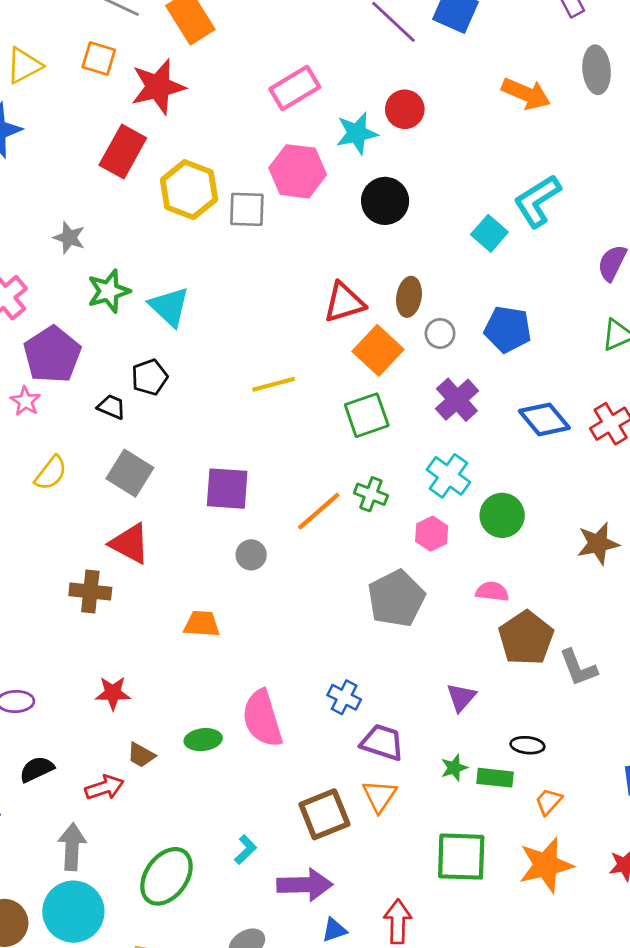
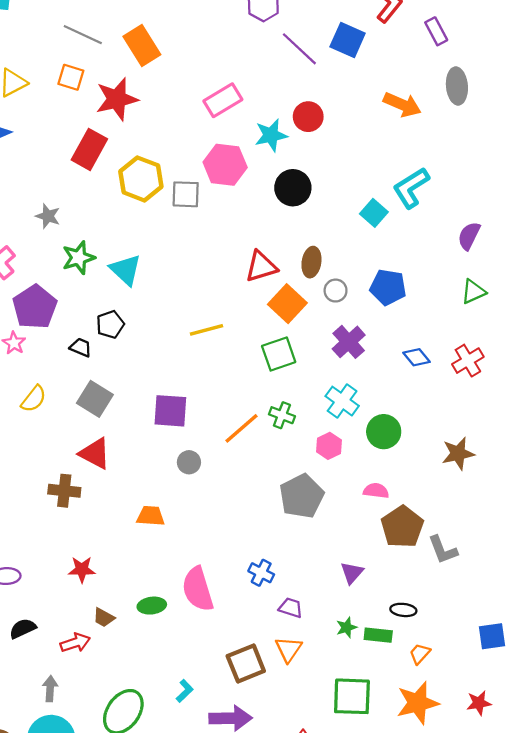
blue diamond: (544, 419) -> (416, 357), size x0.7
purple trapezoid: (382, 742) -> (291, 608), size x0.7
gray arrow: (72, 847) -> (50, 689), size x0.7

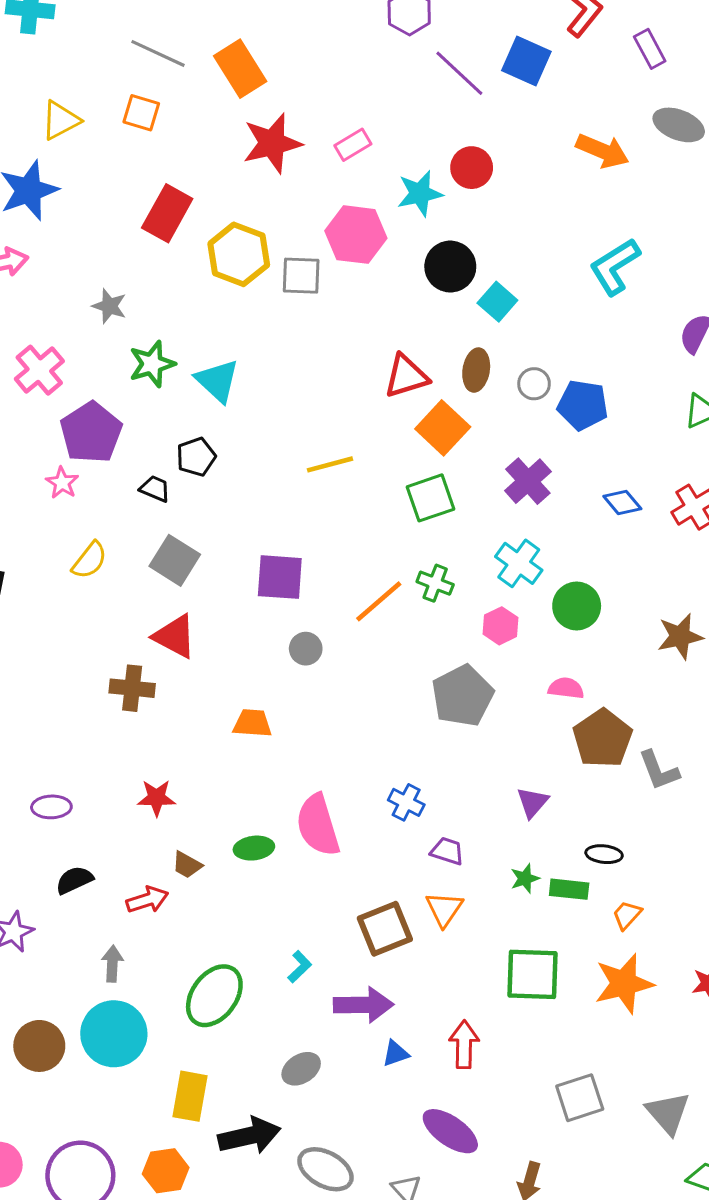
gray ellipse: (457, 86) -> (679, 125), turned -64
red star: (117, 99) -> (272, 143), moved
pink rectangle: (223, 100) -> (353, 145), size x0.7
cyan square: (374, 213) -> (497, 302), moved
gray circle: (336, 291) -> (534, 384), moved

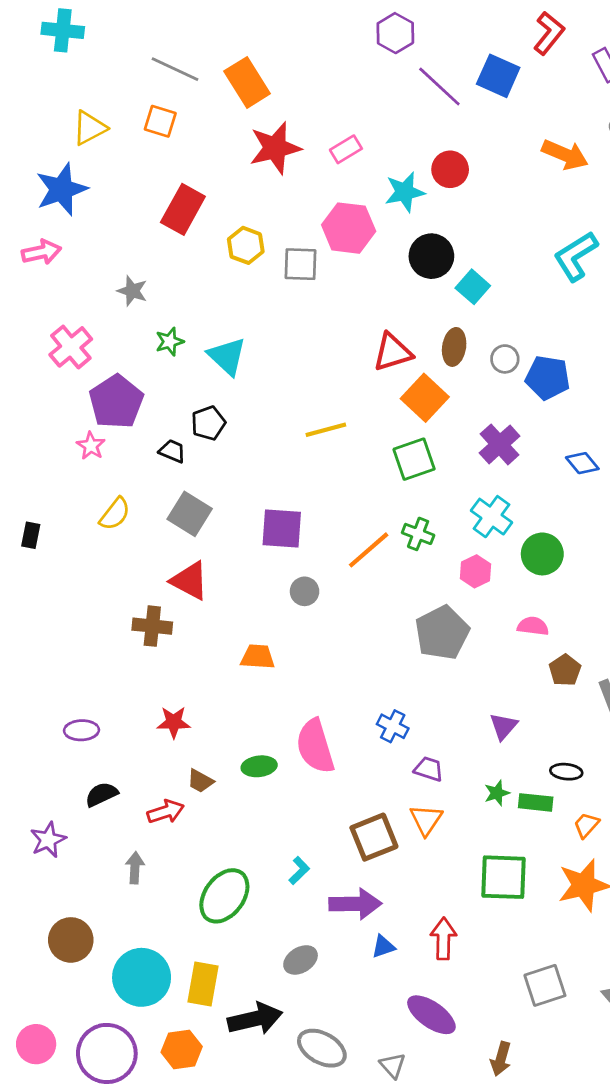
yellow hexagon: (239, 254) -> (246, 245), size x0.7
green star: (152, 364) -> (170, 342), size x0.7
brown pentagon: (603, 738) -> (565, 670), size x0.6
cyan circle: (114, 1034) -> (142, 977), moved

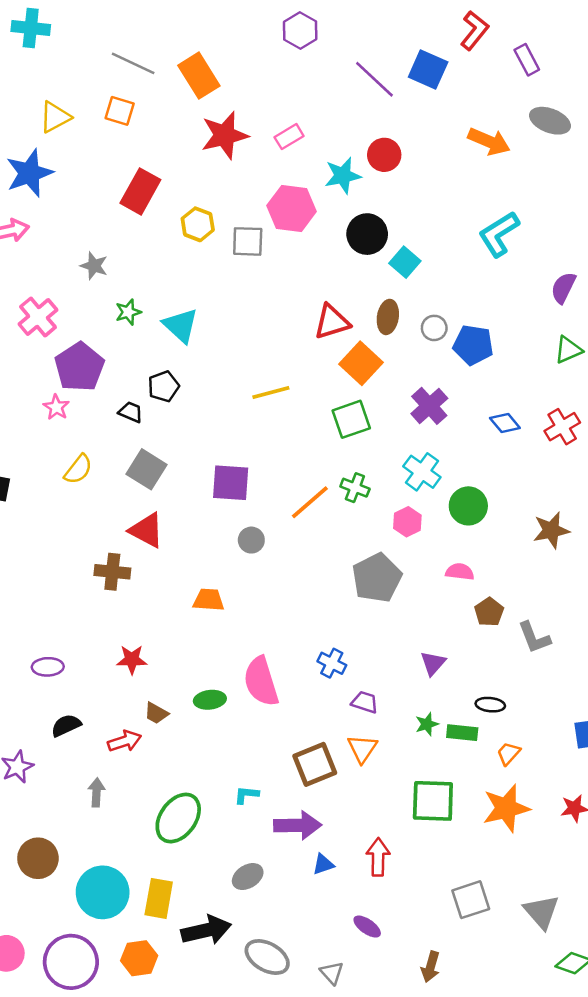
purple hexagon: (395, 33) -> (300, 30), moved
cyan L-shape: (299, 870) -> (246, 795), turned -130
purple ellipse: (431, 1015) -> (367, 927), size x0.6

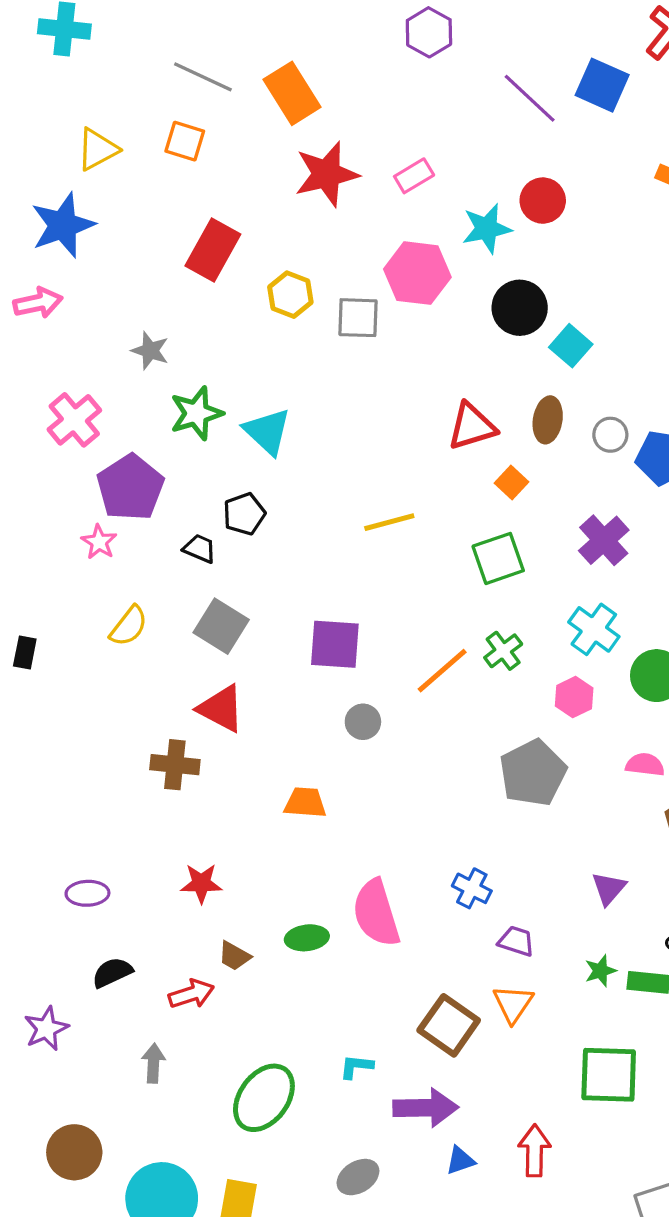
green star: (128, 312) -> (196, 413), size x1.5
orange square: (361, 363) -> (511, 483), size x0.6
green cross: (355, 488) -> (503, 651), turned 32
brown square: (315, 764) -> (449, 1025), turned -33

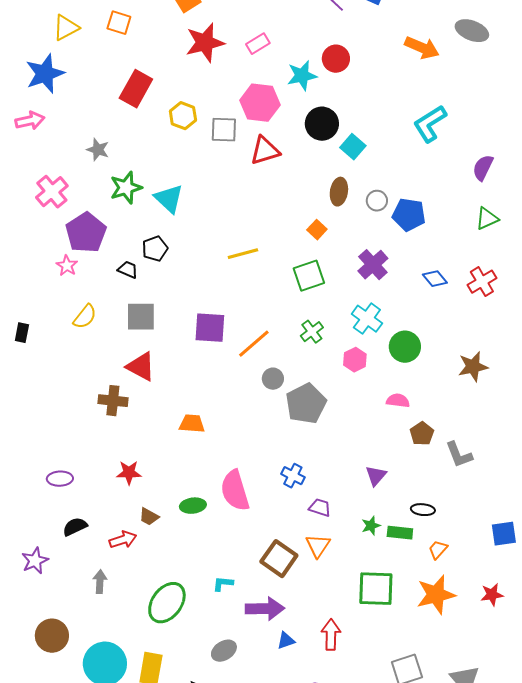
red triangle: (472, 426) -> (265, 151), moved
gray square: (221, 626) -> (141, 317), turned -32
orange line: (442, 671) -> (254, 344), moved
gray circle: (363, 722) -> (273, 379), moved
gray pentagon: (533, 773) -> (306, 404), moved

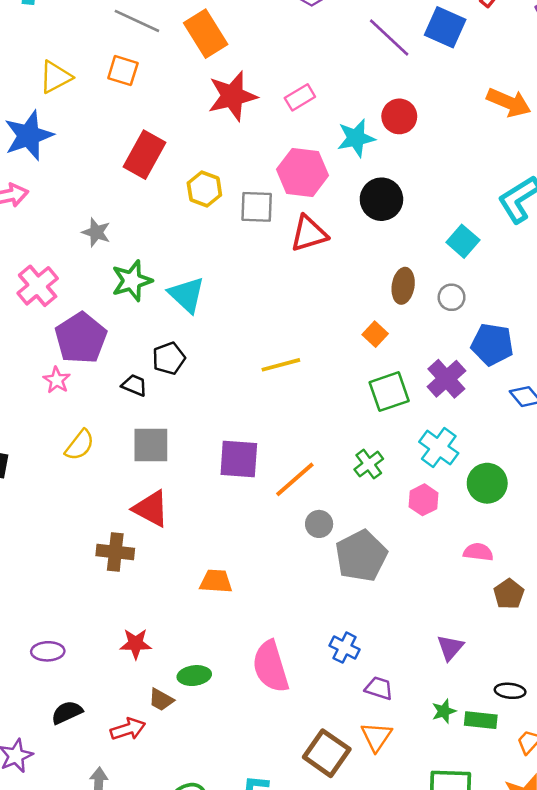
cyan square: (353, 147) -> (463, 241), moved
blue pentagon: (409, 215) -> (492, 344), moved
green square: (309, 276) -> (389, 392), moved
green ellipse: (193, 506) -> (194, 676), moved

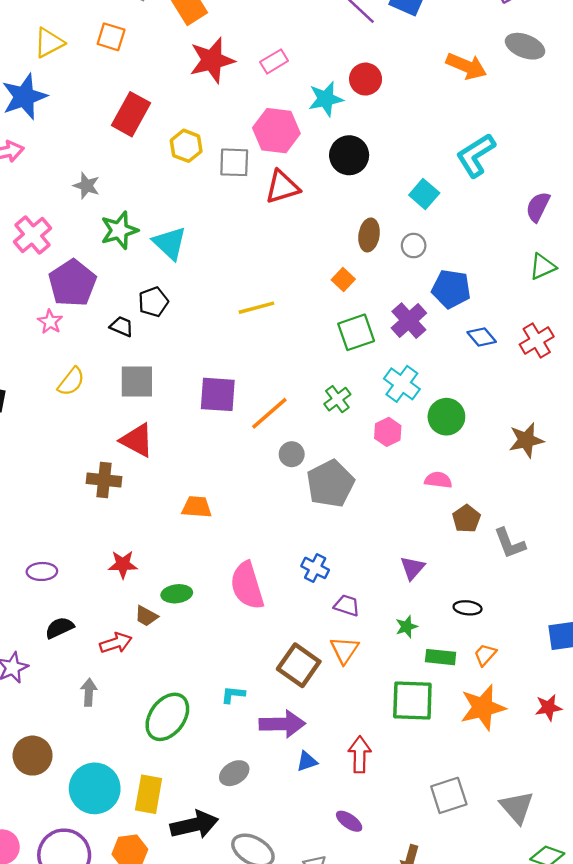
green rectangle: (481, 720) -> (441, 657), moved

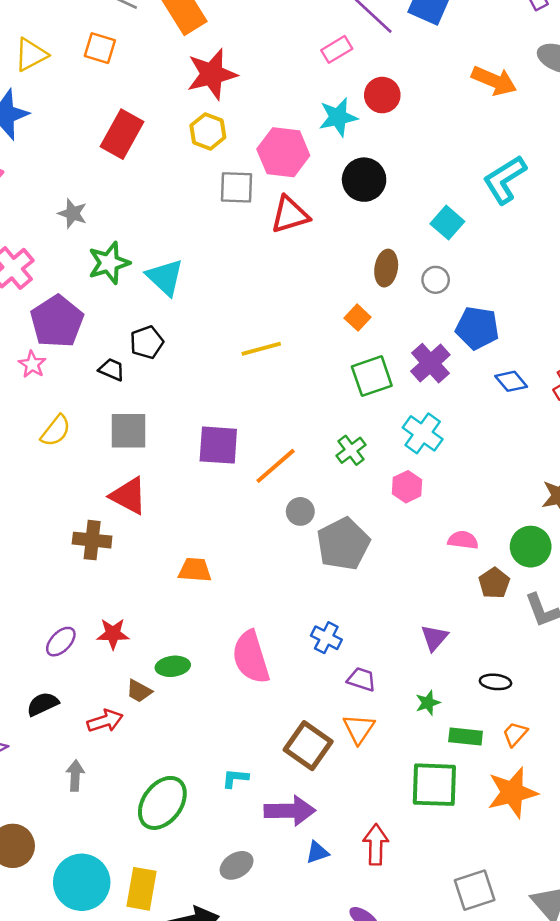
pink rectangle: (274, 61) -> (337, 49), moved
yellow hexagon: (186, 146) -> (208, 131), moved
green circle: (446, 417) -> (531, 547), moved
purple ellipse: (42, 571) -> (61, 642), moved, turned -44

